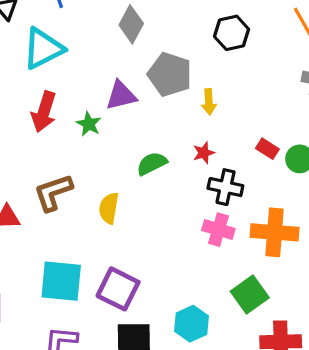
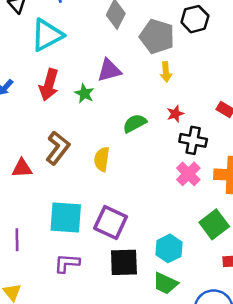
gray pentagon: (170, 74) -> (157, 37), moved
yellow arrow: (209, 102) -> (166, 72), moved
brown L-shape: (53, 192) -> (58, 148), turned 148
pink cross: (218, 230) -> (188, 174), turned 30

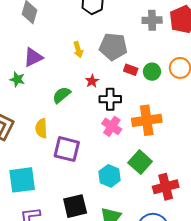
gray pentagon: (157, 37) -> (113, 47), moved
purple square: (111, 222) -> (67, 149), moved
cyan hexagon: (169, 248) -> (110, 176), moved

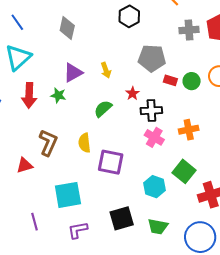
yellow arrow: (78, 50) -> (106, 70), moved
orange cross: (147, 120) -> (189, 130), size x0.7

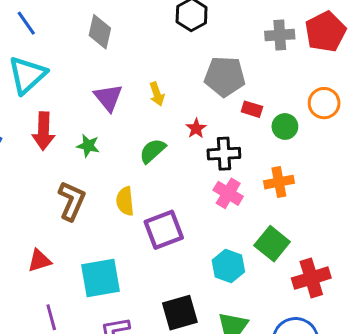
purple triangle: (73, 73) -> (108, 98), turned -40
green circle: (192, 81) -> (285, 126), moved
green star: (58, 95) -> (88, 146), moved
purple square: (111, 162) -> (164, 230), turned -32
red triangle: (25, 165) -> (39, 261), moved

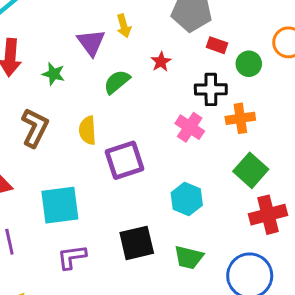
purple triangle: (108, 98) -> (91, 42), moved
black cross: (224, 154) -> (211, 89), moved
green square: (272, 244) -> (251, 170), moved

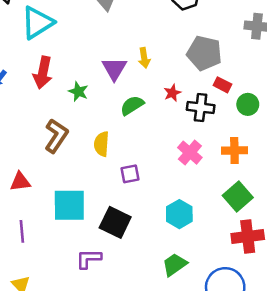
black cross: (211, 89) -> (201, 107), moved
purple square: (124, 160) -> (130, 174), size x0.6
black square: (137, 243) -> (115, 222), moved, turned 32
purple L-shape: (72, 257) -> (89, 259), moved
green trapezoid: (189, 257) -> (175, 265), turned 124

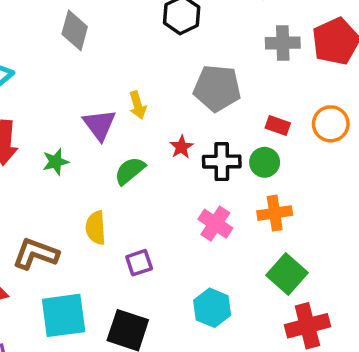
red rectangle: (222, 85) -> (278, 125), moved
green star: (78, 92) -> (56, 162), turned -30
green circle: (248, 104) -> (265, 162), moved
brown L-shape: (56, 136) -> (36, 254), moved, turned -96

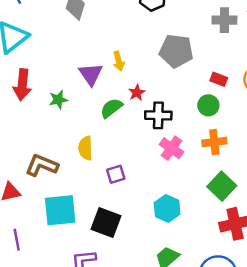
red star: (181, 147) -> (137, 93), moved
black cross: (222, 162) -> (158, 115), moved

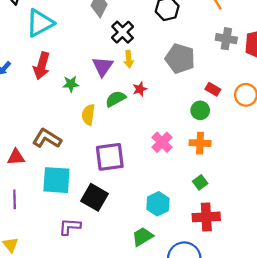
black cross: (158, 115) -> (123, 32), moved, turned 35
yellow semicircle: (85, 148) -> (88, 115), moved
purple square: (116, 174) -> (110, 157), size x1.8
green square: (222, 186) -> (200, 182), size x0.6
cyan hexagon: (167, 209) -> (158, 204), moved

